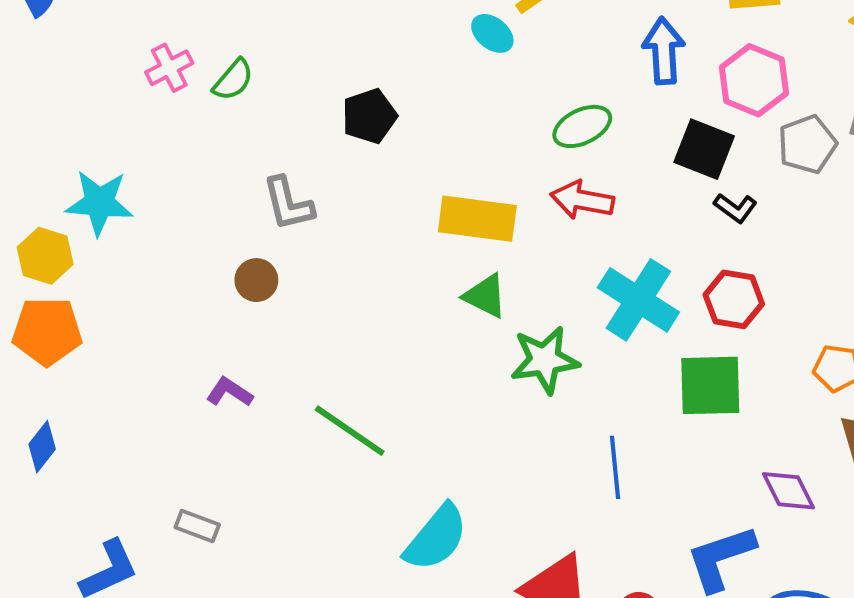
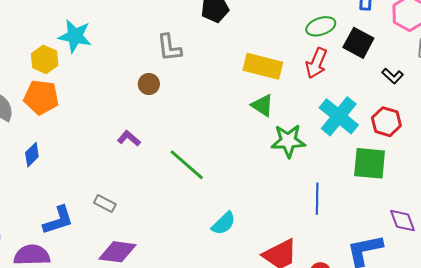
black square: (704, 149) -> (358, 43), moved
red arrow: (582, 200) -> (316, 63), turned -84
cyan semicircle: (436, 538) -> (224, 223), size x0.7

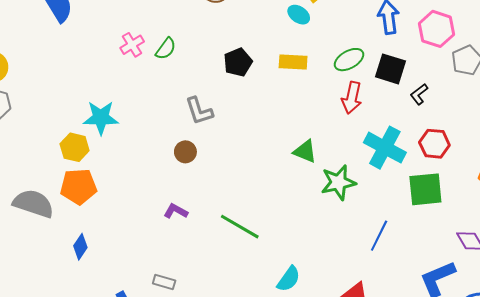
yellow rectangle: (263, 66) -> (293, 62), moved, size x0.7
black L-shape: (393, 76) -> (419, 94), moved, turned 110
blue line: (317, 199) -> (379, 236), turned 36

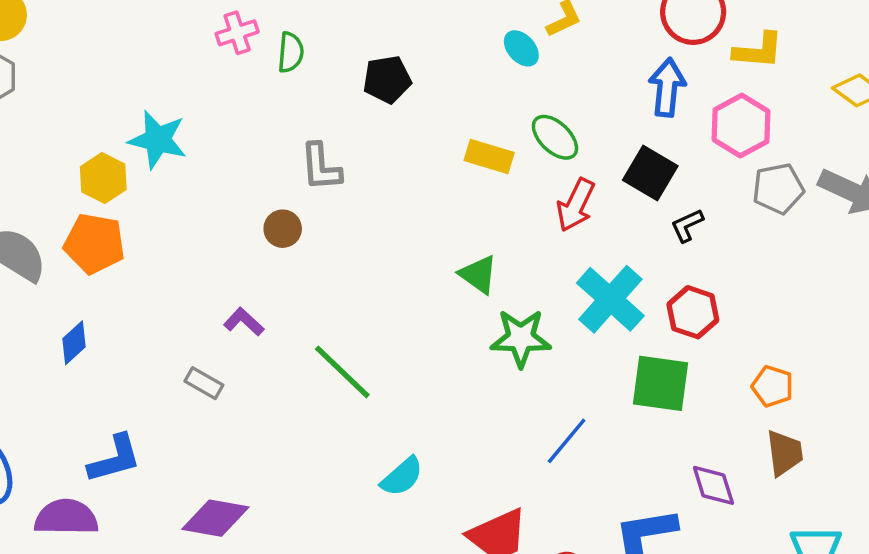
green semicircle: (166, 49) -> (291, 52), turned -45
green ellipse: (349, 60) -> (555, 137), moved, turned 60
black pentagon: (238, 62) -> (387, 79), moved
yellow rectangle: (293, 62) -> (489, 156), moved
gray rectangle: (164, 282) -> (204, 383), moved

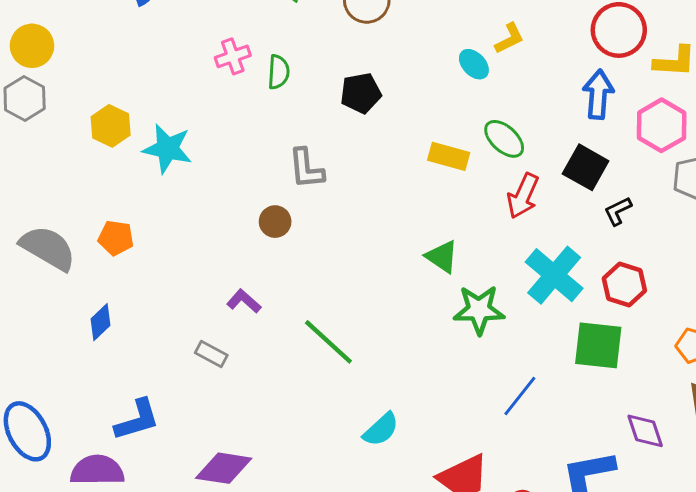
yellow hexagon: (103, 178) -> (111, 126), moved
orange pentagon: (94, 244) -> (116, 238), size x0.7

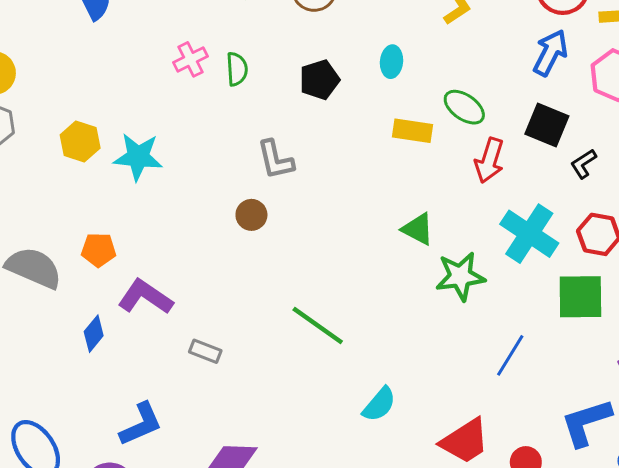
cyan ellipse: (474, 64) -> (392, 62), moved, turned 56
blue arrow: (598, 94) -> (550, 53), turned 30
purple L-shape: (244, 301) -> (145, 297), moved, size x1.6

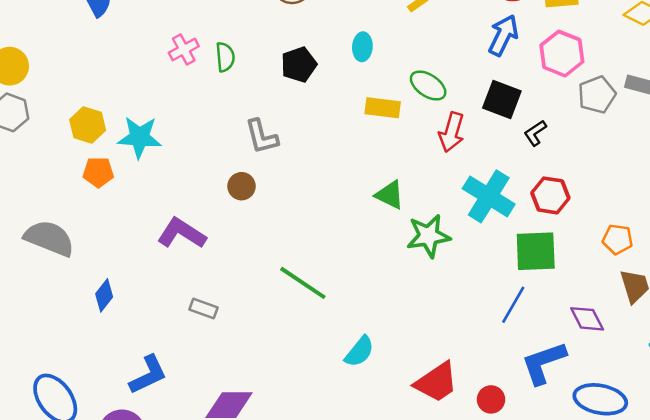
orange pentagon: (99, 250) -> (98, 172), moved
purple L-shape: (145, 297) -> (182, 233), moved
blue line: (510, 355) -> (513, 305), moved

